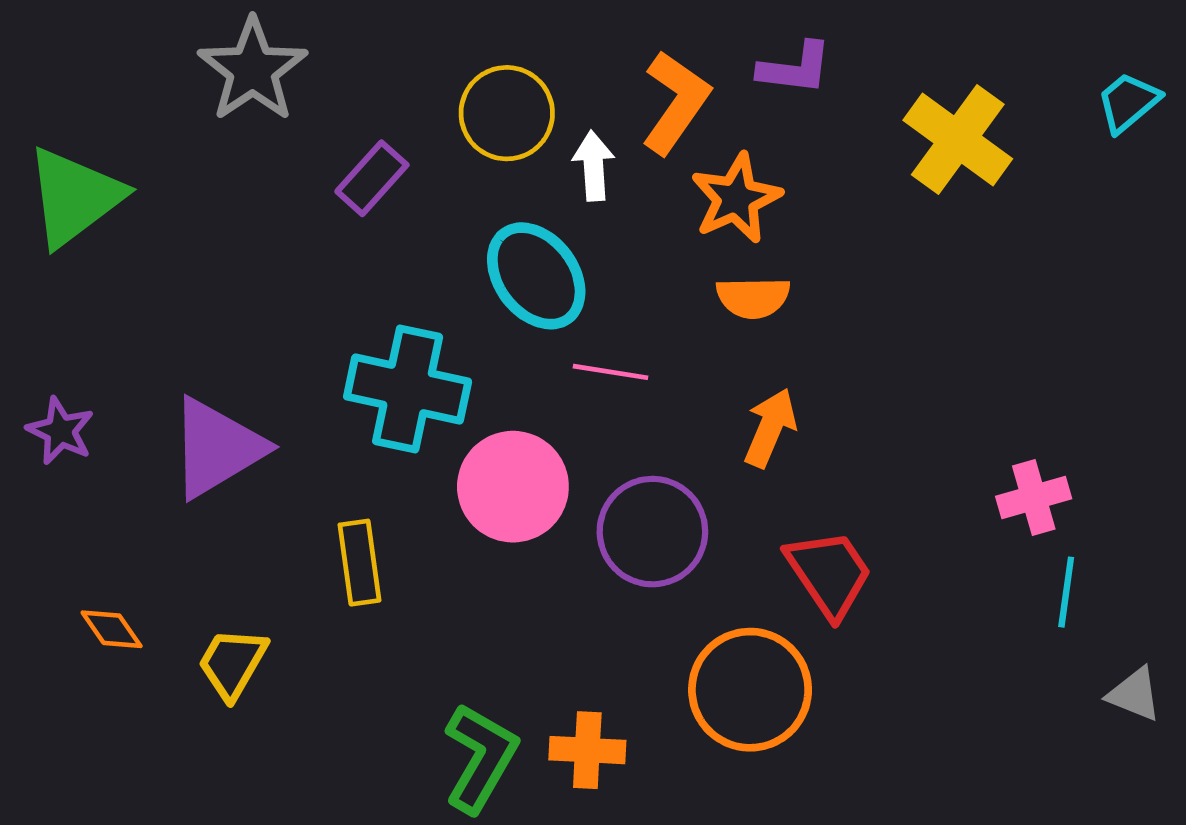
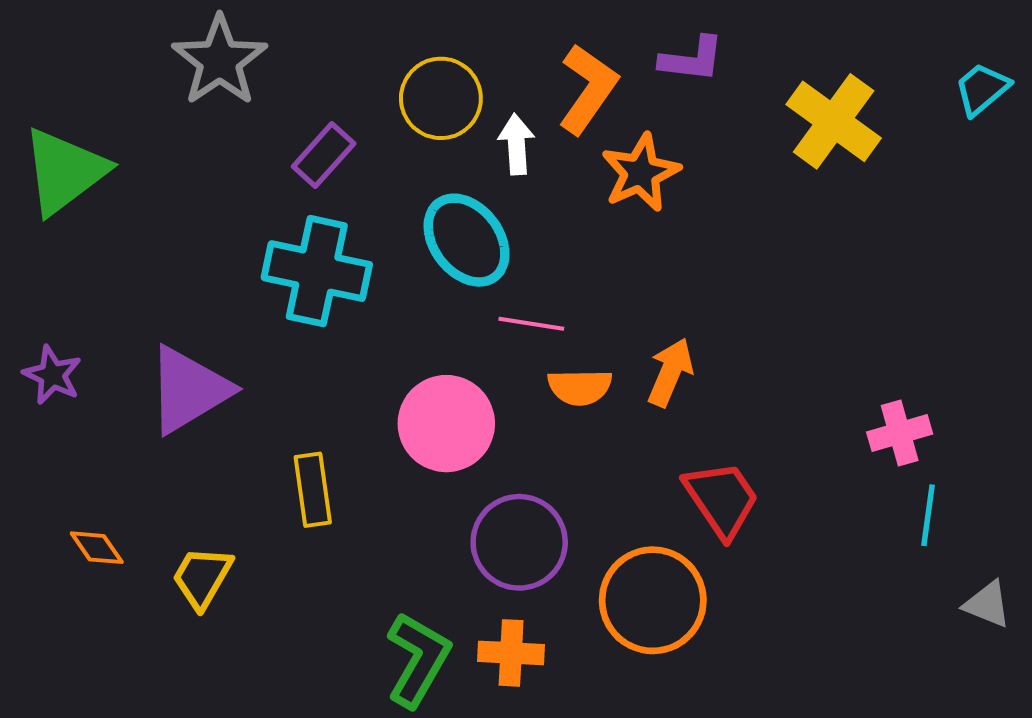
orange semicircle: (753, 298) -> (580, 387), moved
cyan cross: (408, 389) -> (317, 271), moved
purple circle: (652, 532) -> (519, 542), moved

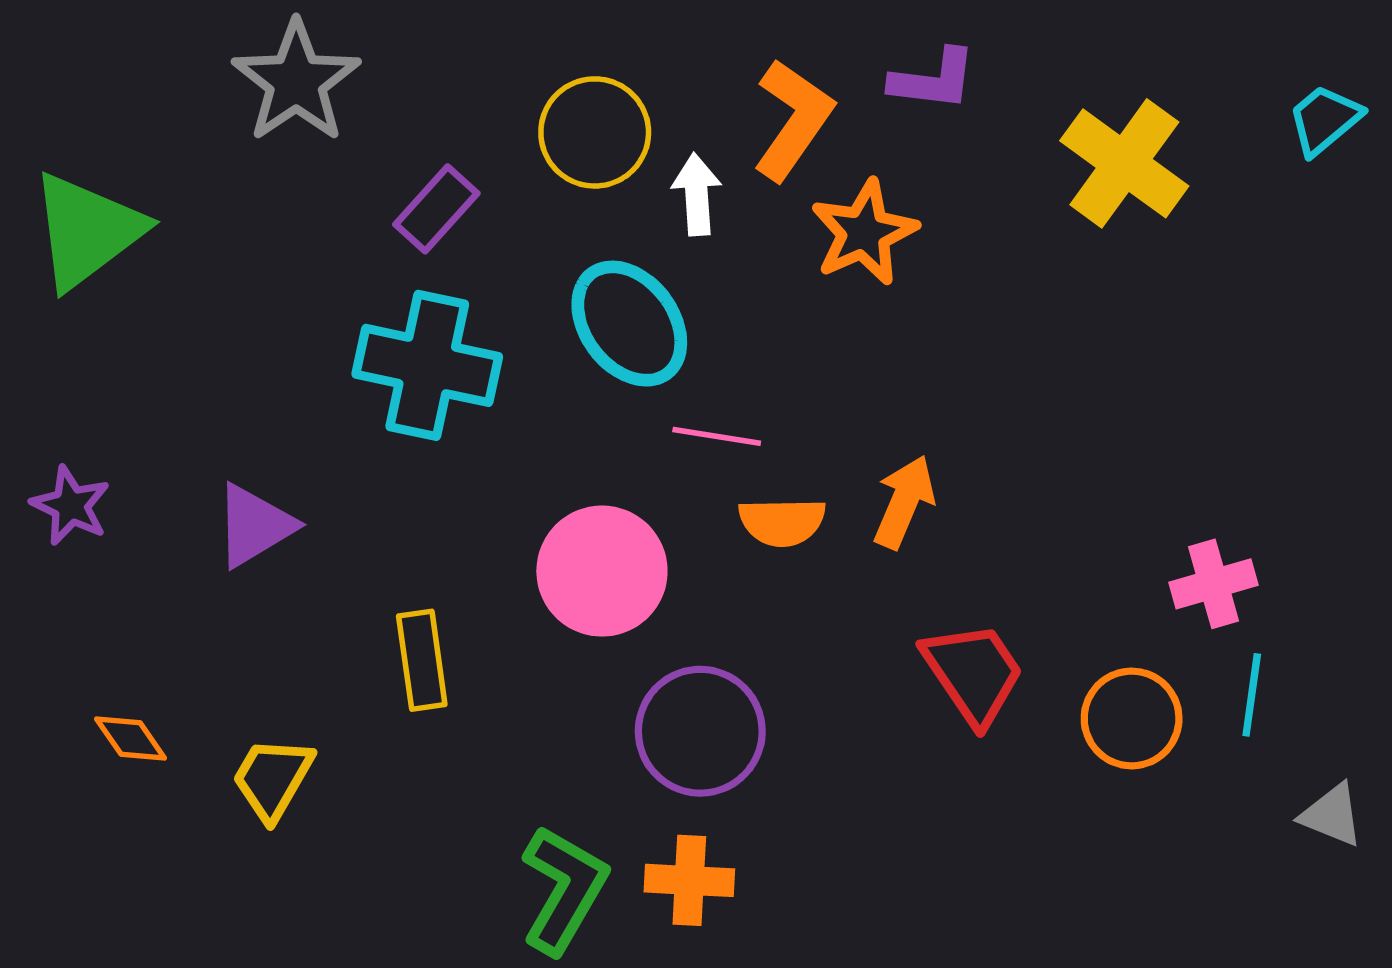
purple triangle: (189, 390) -> (254, 526), size x0.7
orange circle: (653, 600) -> (1132, 718), moved, size x0.7

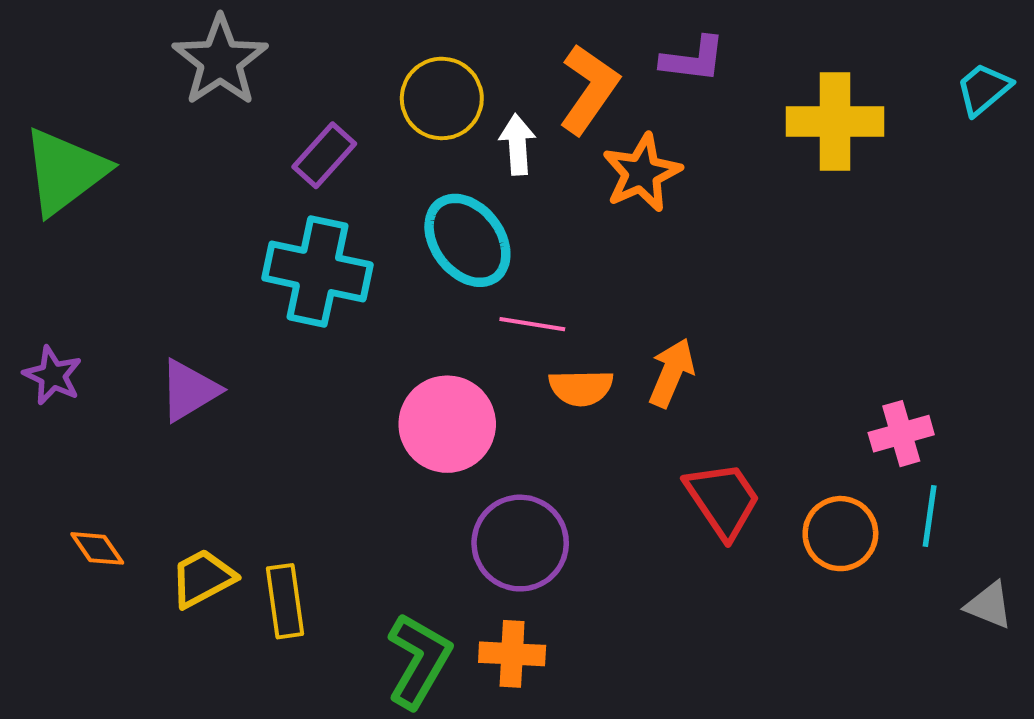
yellow cross: (1124, 163) -> (835, 121), turned -36
yellow rectangle: (422, 660) -> (285, 601), moved
yellow trapezoid: (273, 779) -> (203, 578), turned 32

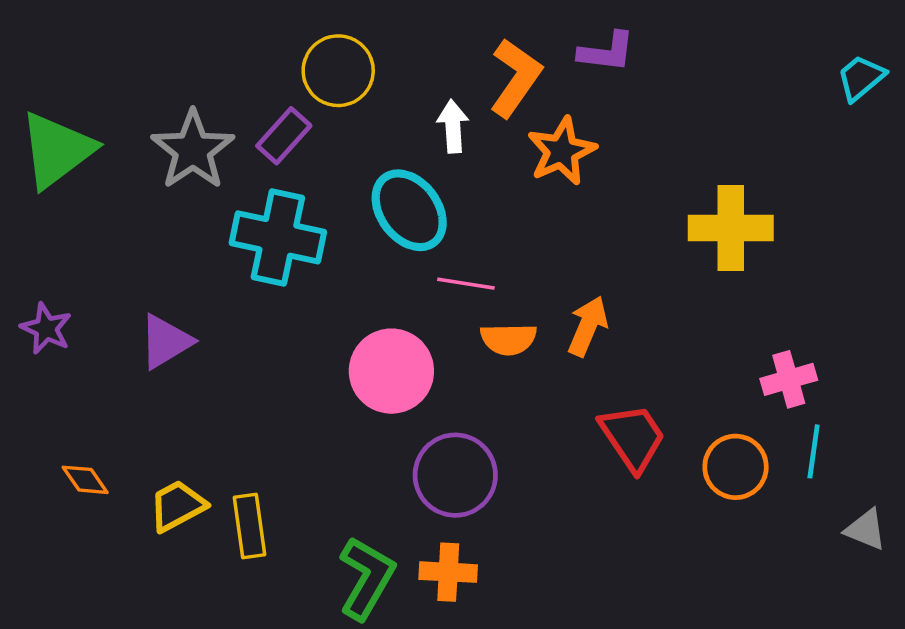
gray star: (220, 61) -> (193, 150), moved
yellow circle: (442, 98) -> (338, 71), moved
yellow cross: (835, 121) -> (731, 228), moved

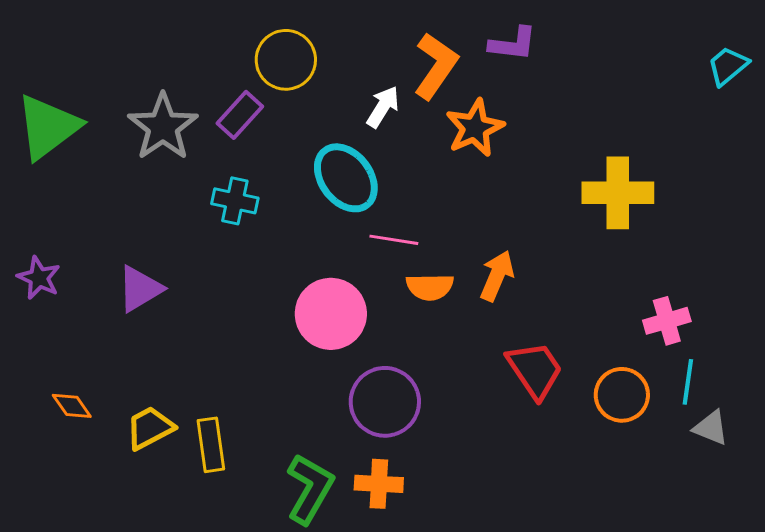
white arrow: (453, 126) -> (383, 107), turned 36
cyan cross: (278, 237) -> (235, 201), size x0.6
gray triangle: (866, 530) -> (711, 428), moved

